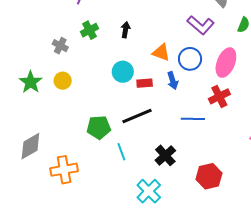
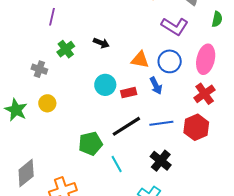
black arrow: (126, 30) -> (101, 43), turned 112
blue line: (193, 119) -> (161, 123), moved
red hexagon: (209, 176) -> (196, 127), moved

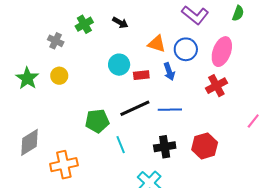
red hexagon: (196, 127) -> (205, 146), moved
black cross: (161, 161) -> (165, 147), turned 35

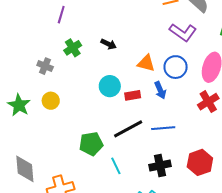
gray diamond: (30, 142) -> (25, 169), turned -60

